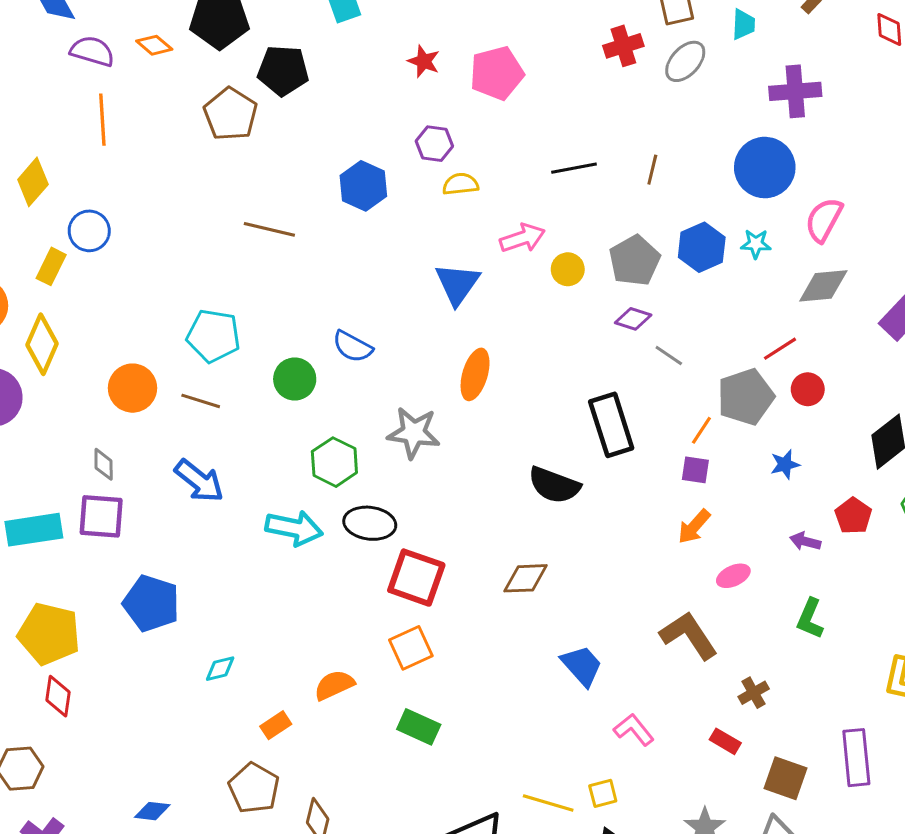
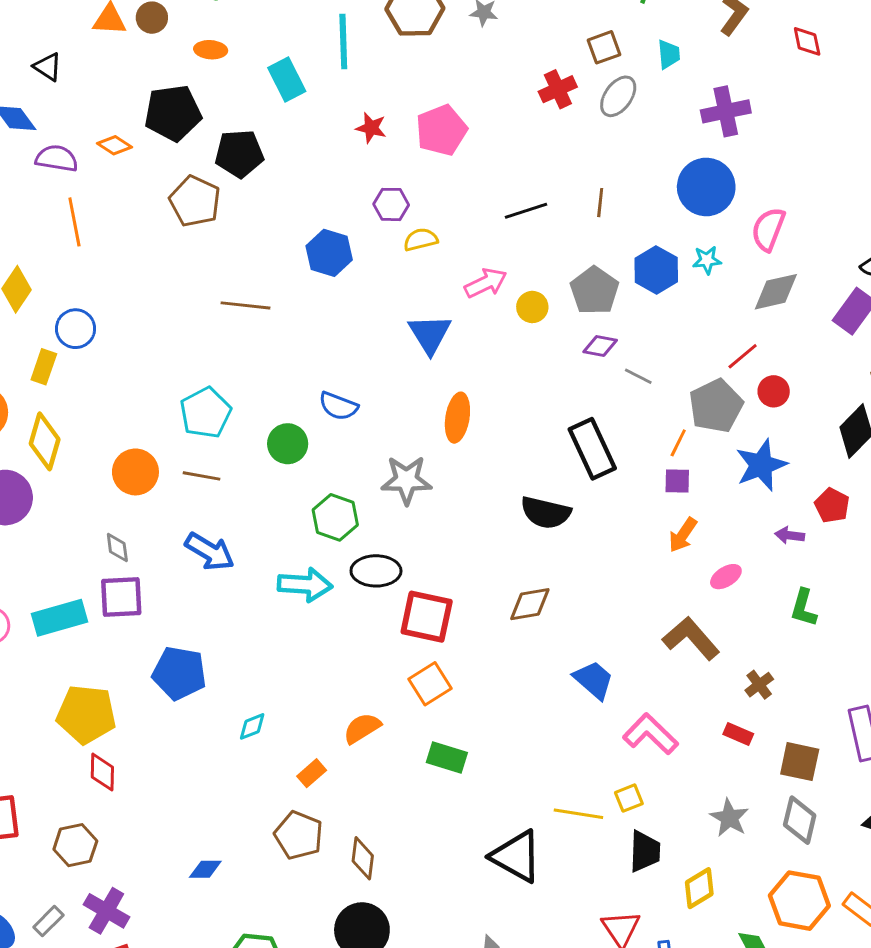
cyan pentagon: (213, 336) -> (206, 413), turned -30
blue star: (785, 464) -> (761, 465), size x1.8
pink L-shape: (634, 730) -> (651, 734), size x1.4

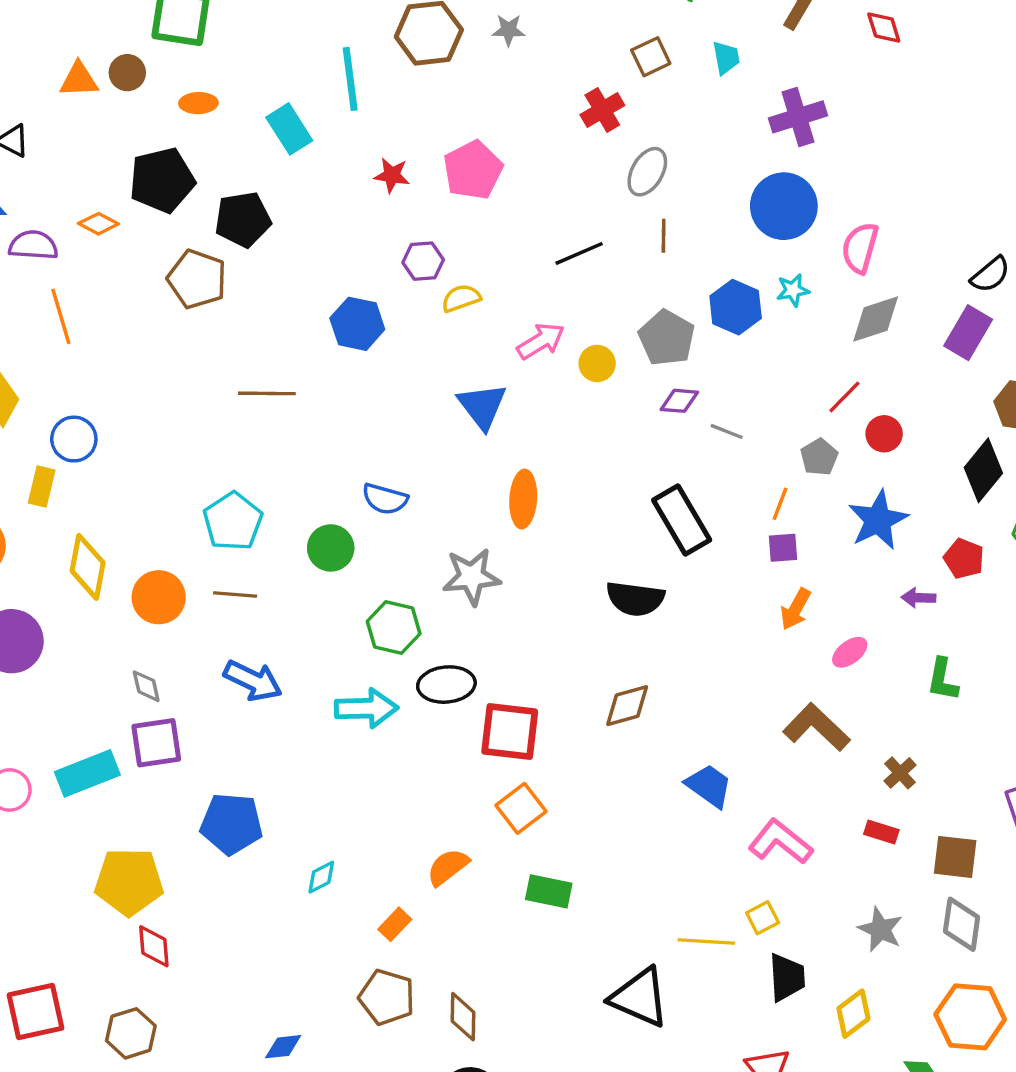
gray ellipse: (618, 96) -> (647, 172), moved
gray pentagon: (716, 406) -> (819, 457), size x0.6
yellow diamond: (45, 441) -> (88, 567), moved

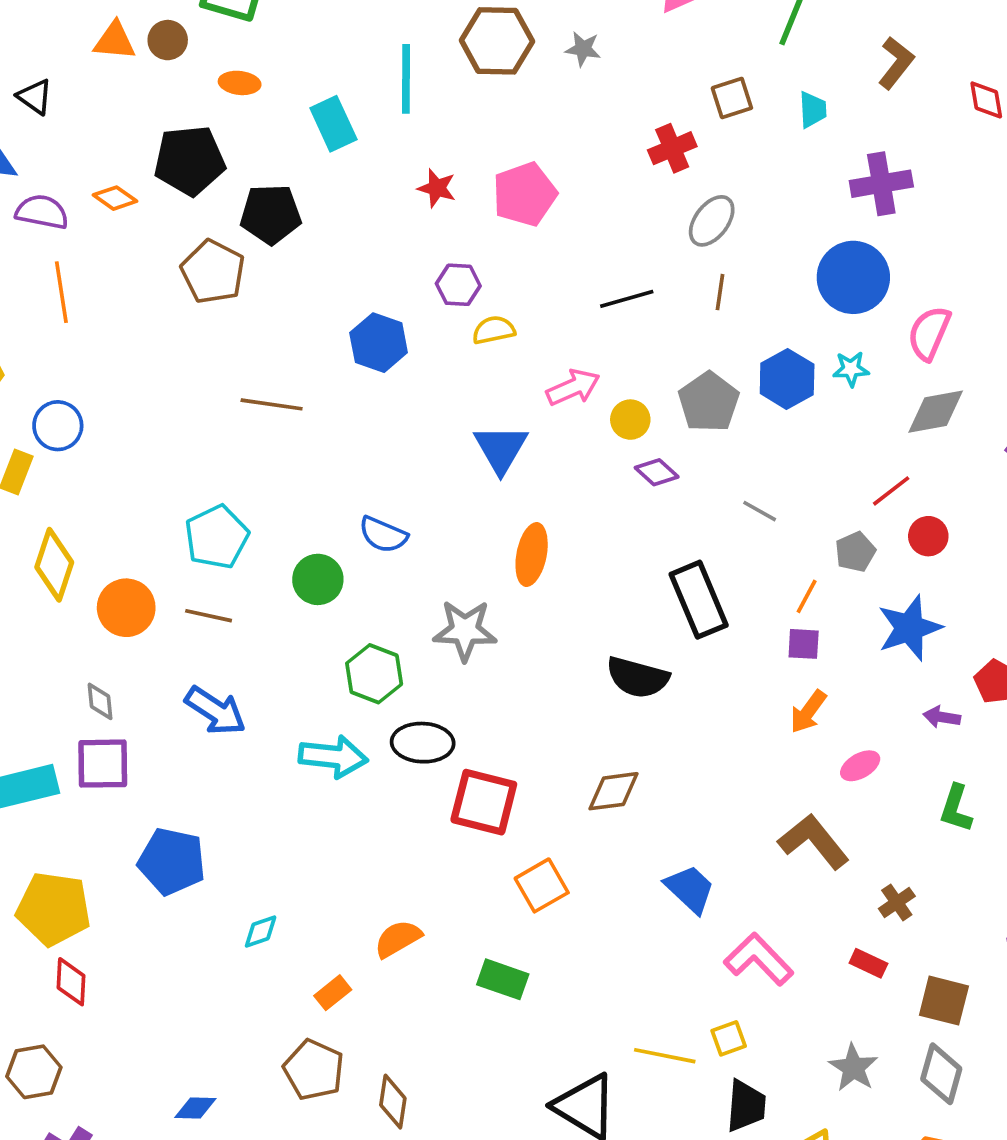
purple diamond: (679, 401) -> (657, 472), moved, turned 30
orange square: (521, 808) -> (542, 885), moved

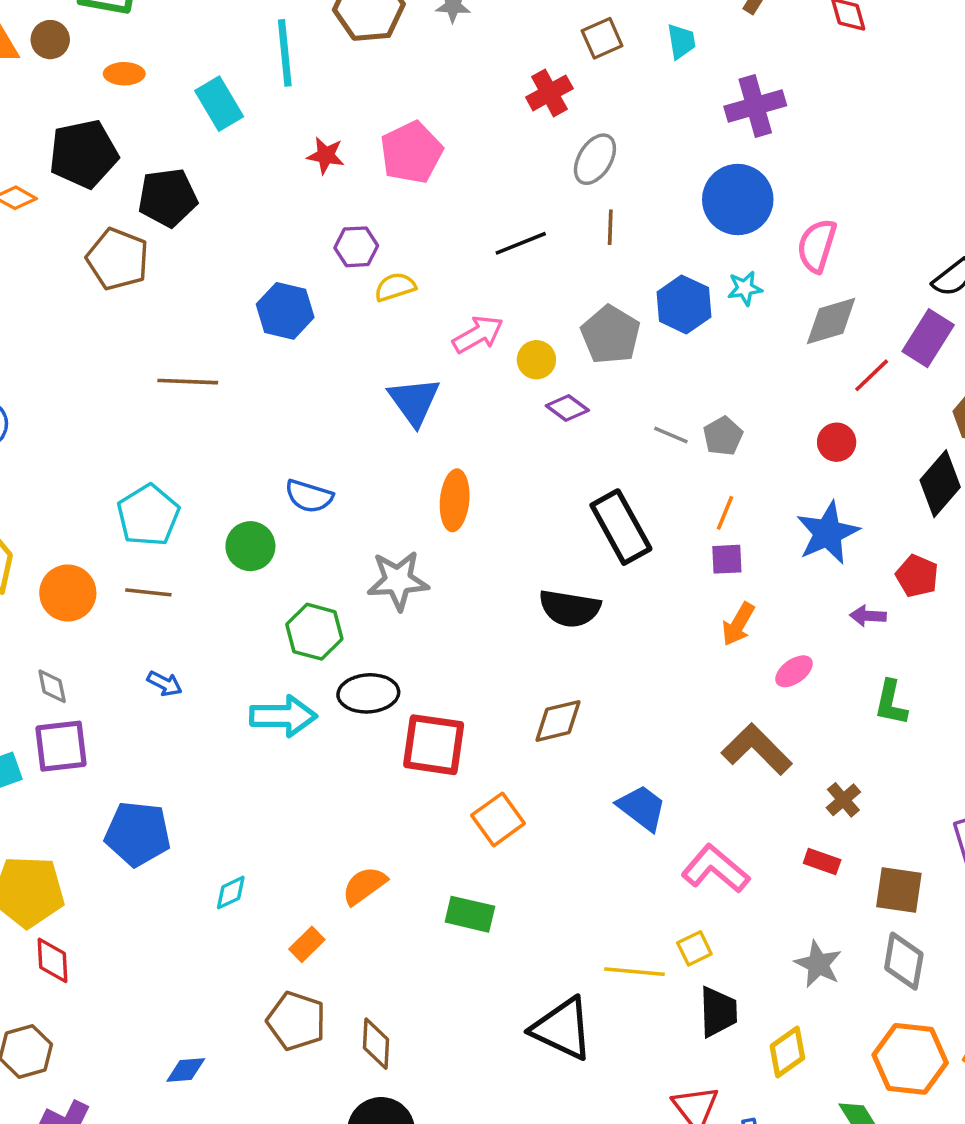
red line: (891, 491) -> (872, 375), moved
gray pentagon: (855, 552) -> (723, 436), moved
blue arrow: (215, 711) -> (165, 684), size x0.6

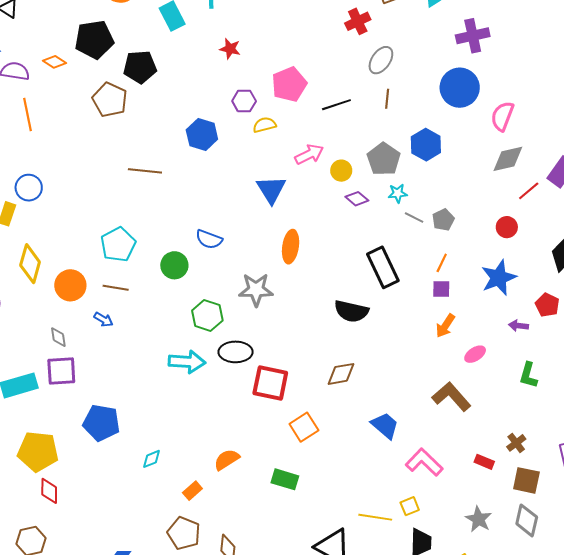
pink pentagon: (411, 152) -> (289, 84), moved
cyan star: (745, 288) -> (398, 193), moved
blue arrow: (165, 684) -> (103, 319), moved
brown cross: (843, 800) -> (516, 443), moved

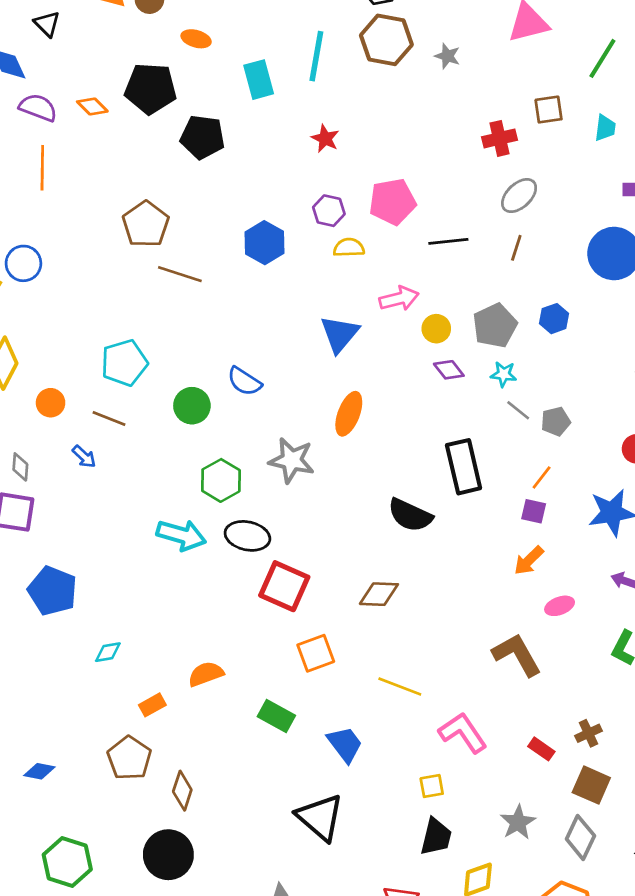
brown pentagon: (110, 100) -> (146, 224), moved
blue hexagon: (426, 145) -> (554, 319), size x0.7
orange circle: (70, 285) -> (51, 403), size x0.7
blue trapezoid: (385, 425) -> (345, 744), moved
yellow line: (375, 517) -> (400, 686), moved

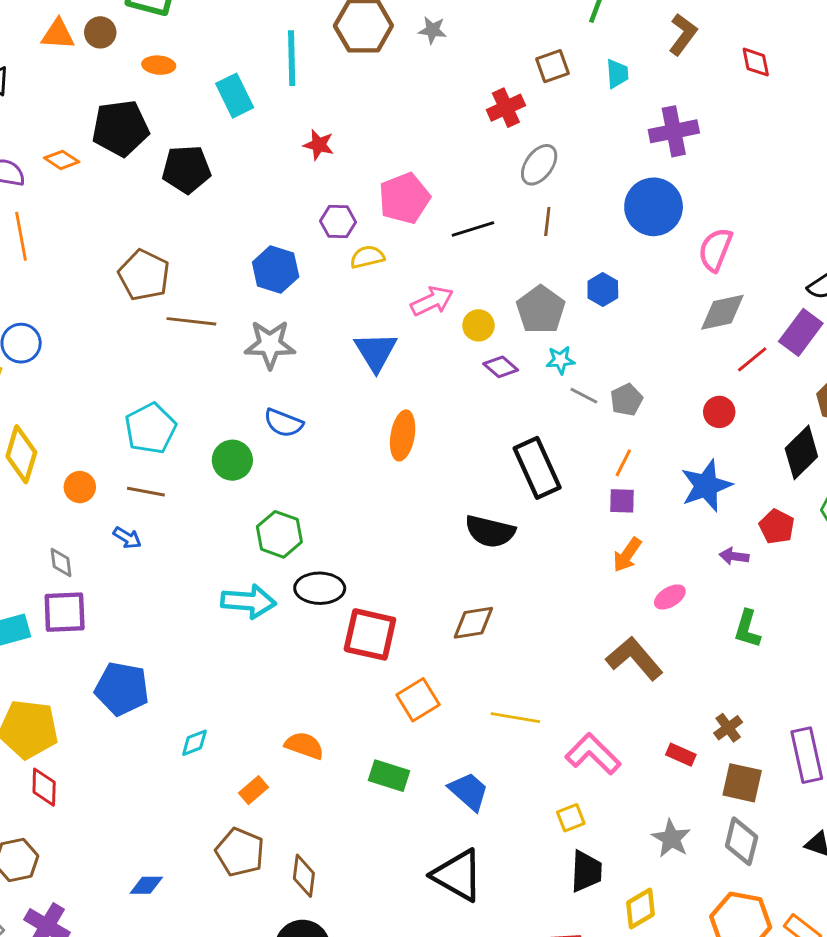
gray star: (292, 460) -> (270, 344), moved
orange semicircle: (206, 674) -> (304, 746), turned 51

